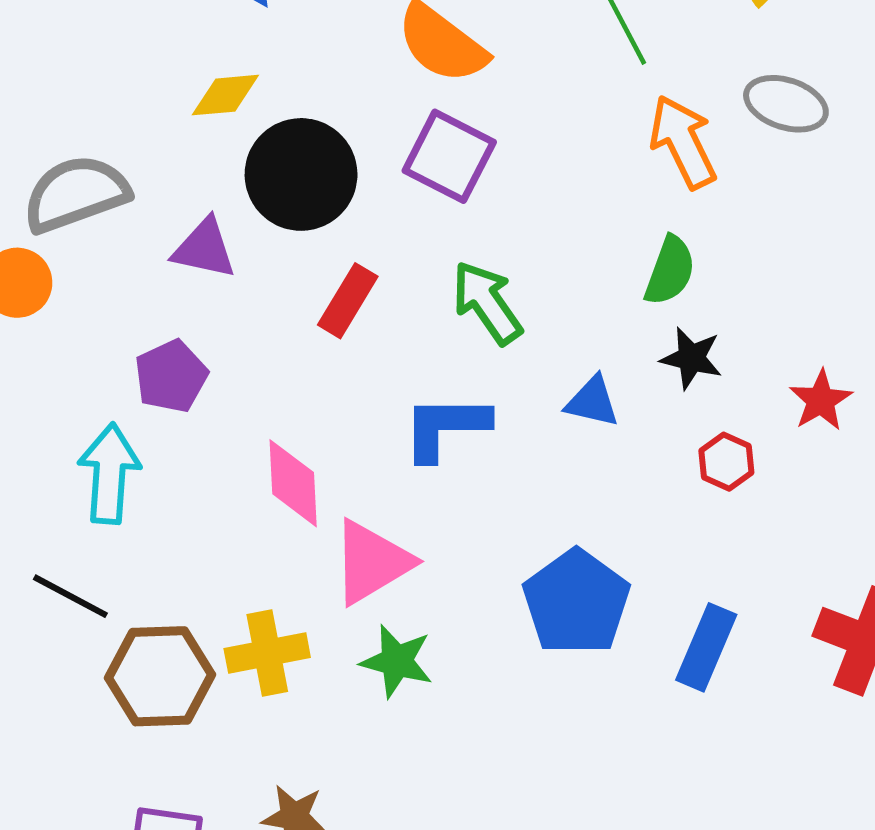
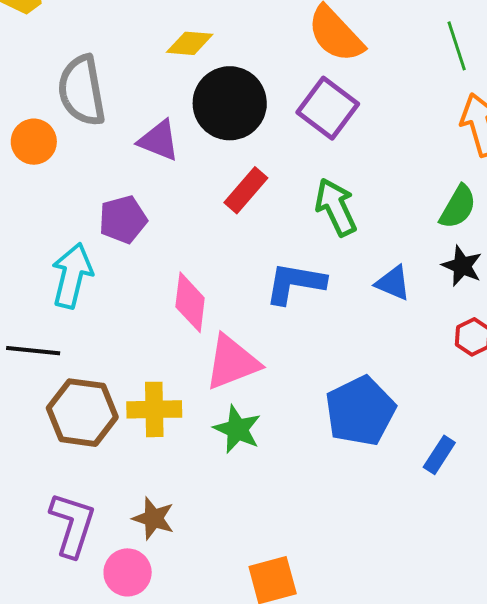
gray semicircle: (76, 194) -> (82, 91), turned -90
black line: (70, 596) -> (33, 351), turned -32
blue rectangle: (706, 647) -> (439, 455), size x0.7

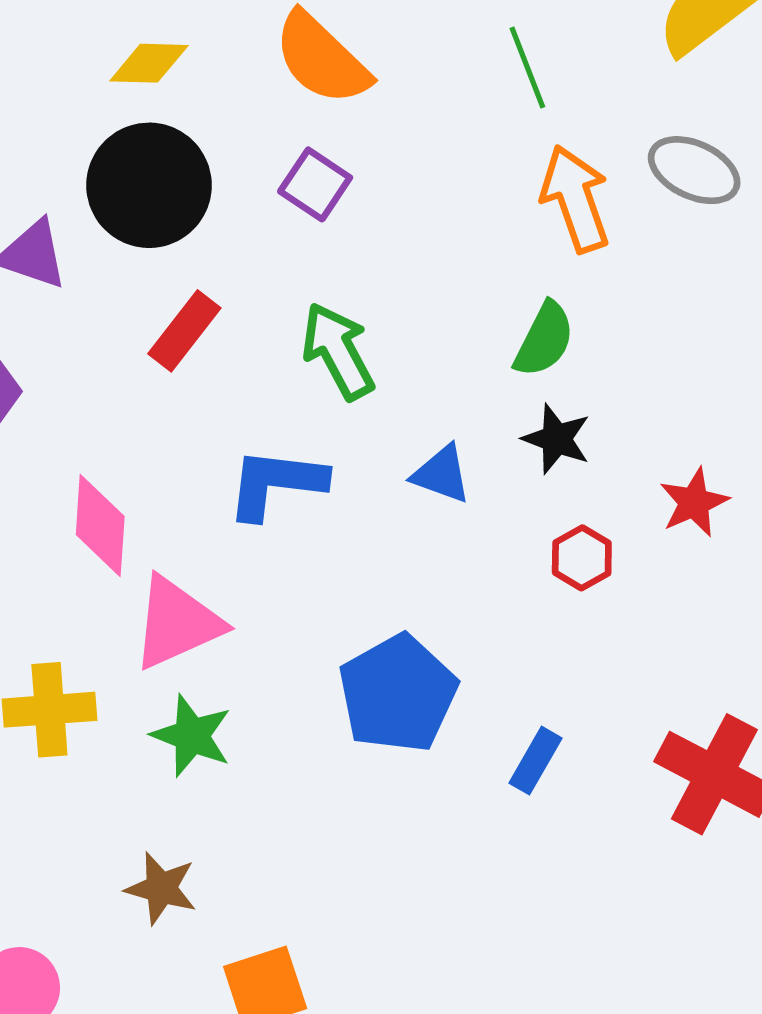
yellow diamond: (190, 43) -> (149, 63), moved
purple square: (328, 108) -> (315, 184), size x0.7
brown star: (153, 518) -> (161, 888), moved

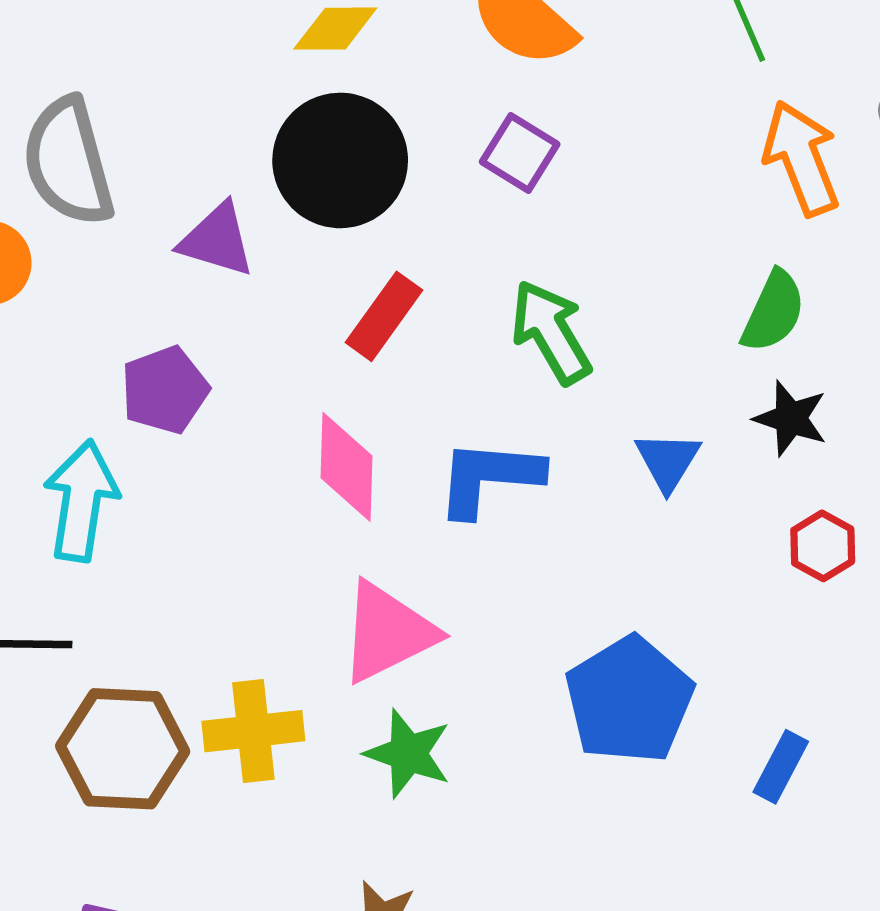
blue triangle: (442, 474) -> (668, 461), turned 44
pink diamond: (100, 525) -> (347, 467), moved

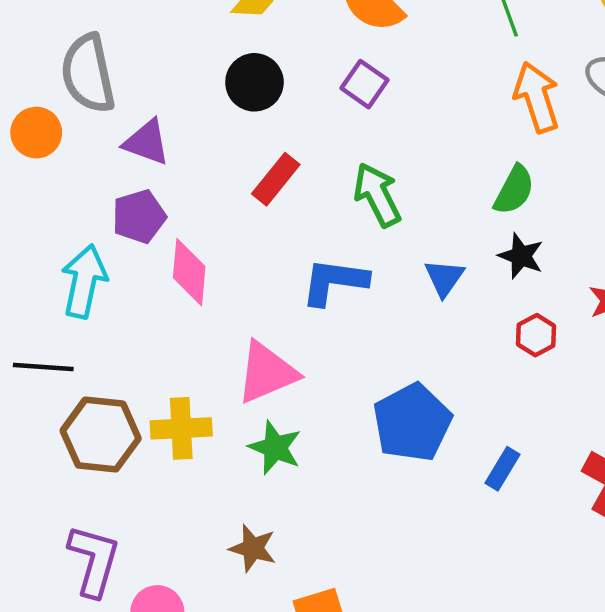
black circle: (340, 160) -> (254, 82), size x0.7
purple triangle: (217, 240) -> (147, 142), moved
pink diamond: (347, 467) -> (189, 272), moved

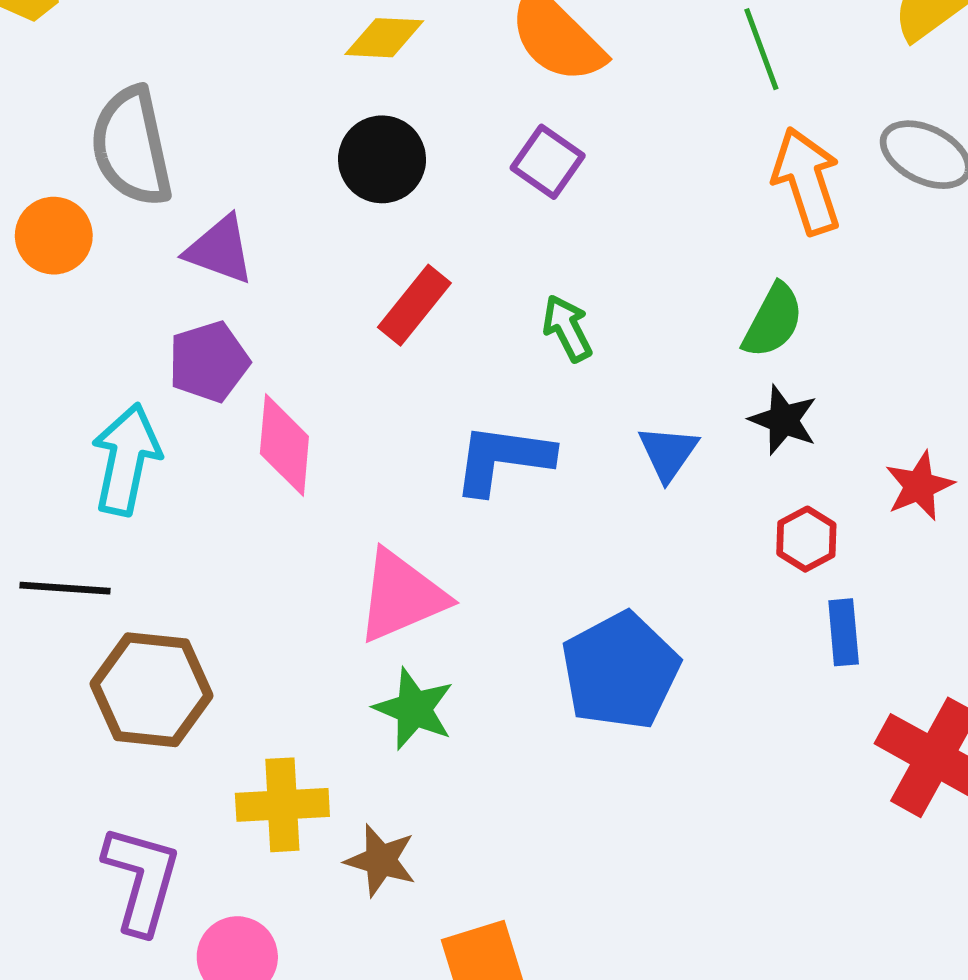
green arrow: (377, 195) -> (567, 328), size x0.7
yellow cross: (181, 428) -> (282, 805), moved
blue rectangle: (503, 469) -> (844, 632), moved, turned -36

